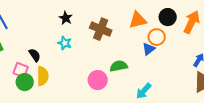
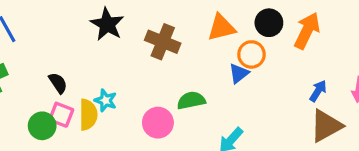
black star: (66, 18) -> (107, 24), size x1.5
cyan star: (65, 43) -> (106, 100), moved
pink square: (21, 70) -> (61, 115), moved
yellow semicircle: (43, 76) -> (88, 115), moved

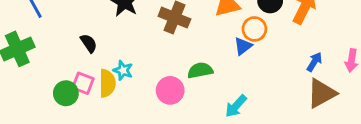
black semicircle: (58, 83) -> (89, 43), moved

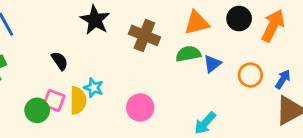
orange circle: (254, 29) -> (250, 75), moved
green semicircle: (200, 70) -> (188, 54), moved

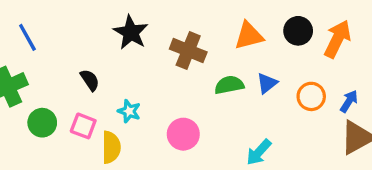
green semicircle: (188, 54) -> (229, 85), moved
yellow semicircle: (78, 100) -> (111, 147), moved
green circle: (37, 110) -> (42, 123), moved

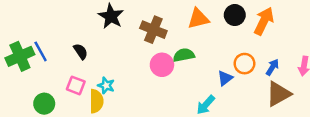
blue line: (27, 37) -> (41, 51), moved
blue triangle: (267, 83) -> (225, 78), moved
cyan star: (129, 111) -> (106, 85), moved
green circle: (42, 123) -> (44, 104), moved
pink circle: (183, 134) -> (162, 65), moved

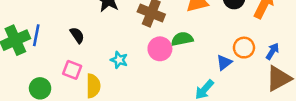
blue line: (41, 51) -> (36, 35), turned 40
cyan star: (106, 85) -> (119, 60), moved

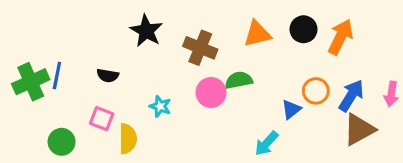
black semicircle: (77, 35) -> (108, 76), turned 133
blue arrow: (272, 51) -> (351, 96), size x1.5

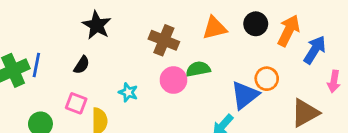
black star: (146, 31) -> (97, 25), moved
black semicircle: (108, 76) -> (82, 65), turned -66
blue arrow: (351, 96) -> (315, 50), moved
blue triangle: (291, 109) -> (245, 95), size x1.6

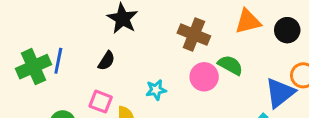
black circle: (256, 24) -> (287, 30), moved
green semicircle: (198, 69) -> (230, 65), turned 40
cyan star: (128, 92) -> (156, 90), turned -30

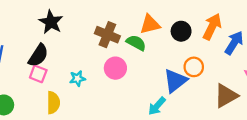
black semicircle: (106, 61) -> (38, 55), size x1.5
green semicircle: (230, 65) -> (136, 43), moved
pink square: (101, 102) -> (38, 74), moved

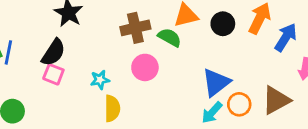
brown cross: (107, 35) -> (135, 28), turned -35
orange circle: (194, 67) -> (239, 104), moved
yellow semicircle: (53, 103) -> (112, 108), moved
cyan arrow: (157, 106) -> (212, 113), moved

